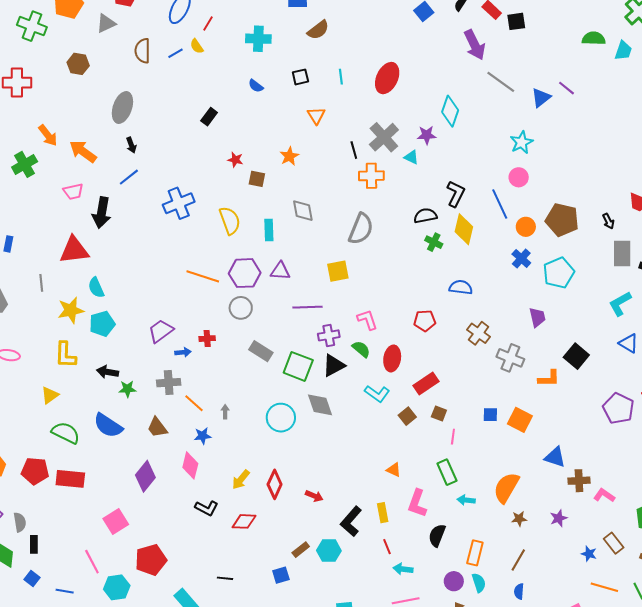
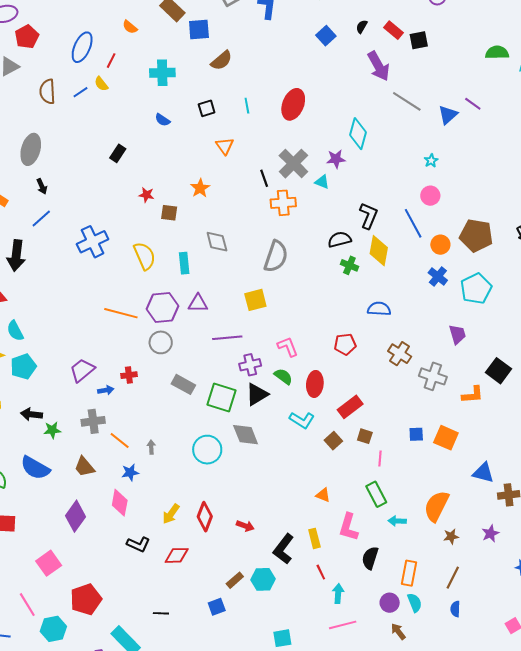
cyan star: (522, 142) -> (431, 161), size x0.6
cyan arrow: (403, 569) -> (338, 594), turned 90

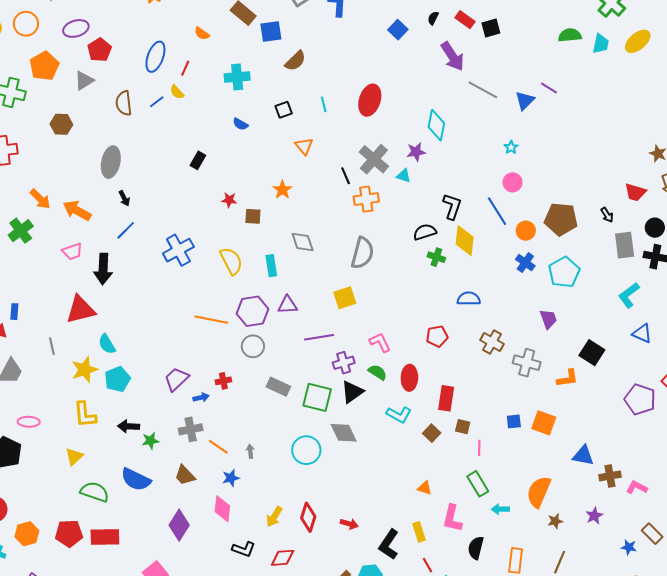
red rectangle: (350, 407) -> (446, 398), turned -40

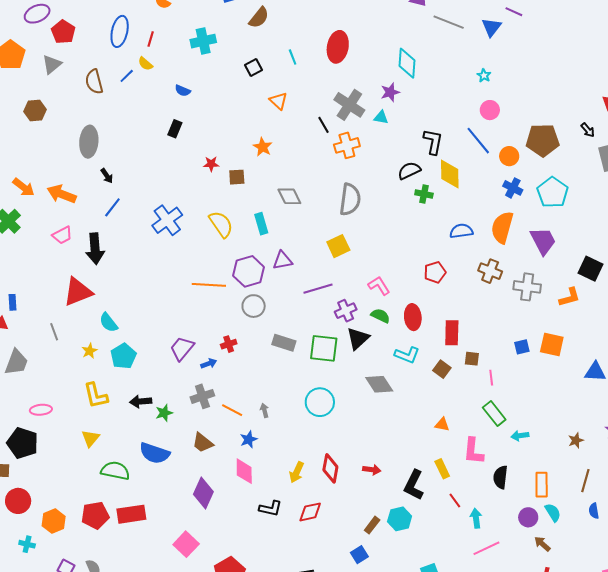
blue semicircle: (240, 124) -> (183, 91), moved
purple trapezoid: (548, 319) -> (543, 241), size x1.4
yellow star: (85, 370) -> (90, 351), size x0.6
gray diamond: (344, 433) -> (379, 384), moved
orange semicircle: (539, 492) -> (502, 227), moved

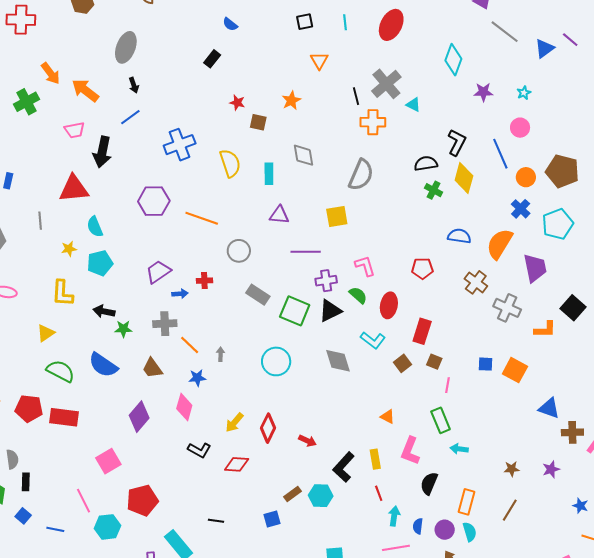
purple star: (390, 92) -> (483, 92), moved
purple hexagon: (249, 271) -> (154, 201), moved
blue semicircle: (594, 511) -> (418, 526), moved

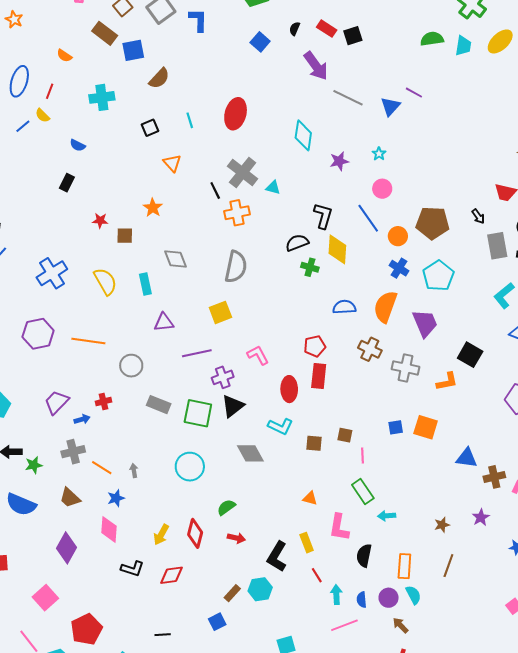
green semicircle: (358, 295) -> (226, 507), moved, turned -66
red rectangle: (422, 331) -> (319, 376), moved
brown square: (402, 363) -> (314, 443), turned -36

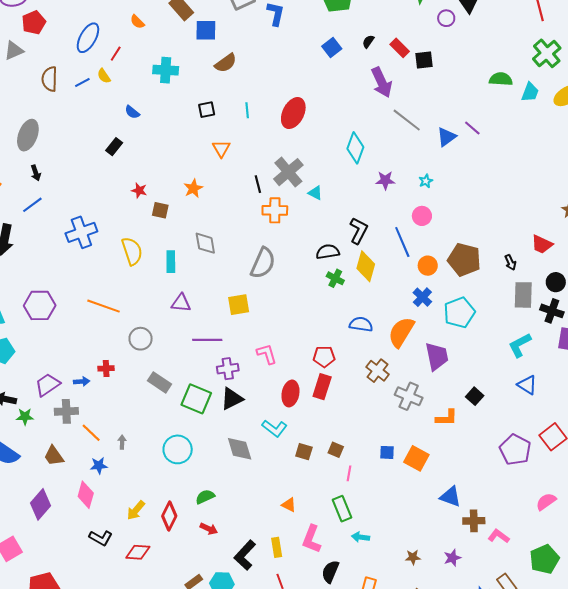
purple hexagon: (38, 334) -> (40, 305), moved
black square: (470, 355) -> (475, 396), size x0.7
purple trapezoid: (56, 402) -> (48, 385), moved

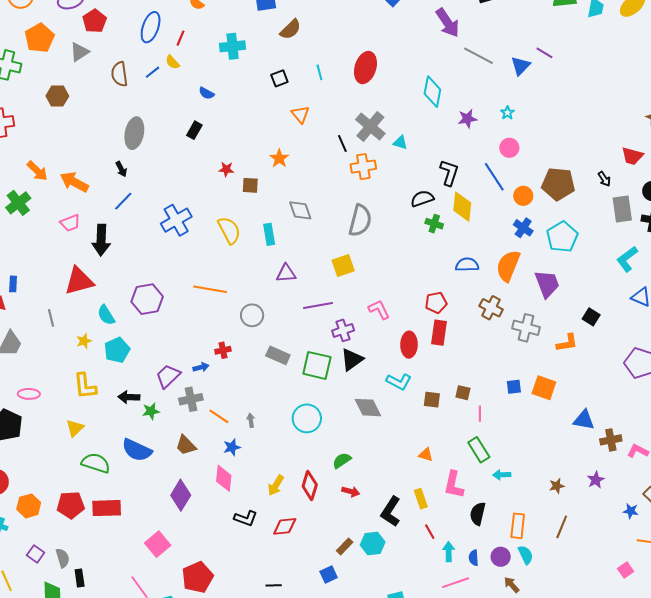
gray ellipse: (28, 135) -> (134, 133), moved

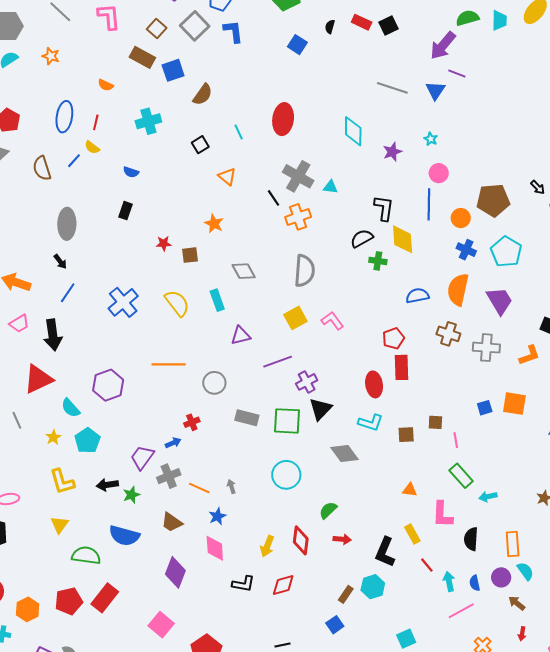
purple arrow: (448, 23) -> (443, 46), moved, turned 84
blue line: (494, 177) -> (429, 204), turned 44
pink L-shape: (379, 310) -> (332, 321), moved
red rectangle: (107, 508) -> (105, 598), turned -40

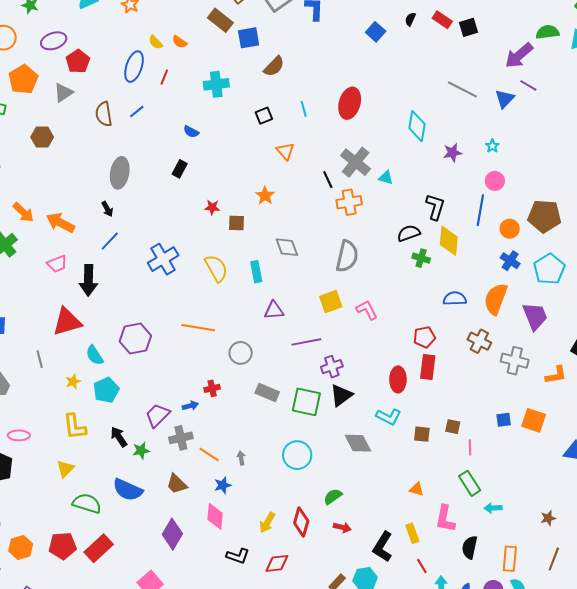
yellow semicircle: (92, 147) -> (156, 42), moved
black arrow: (107, 485) -> (119, 437), turned 55

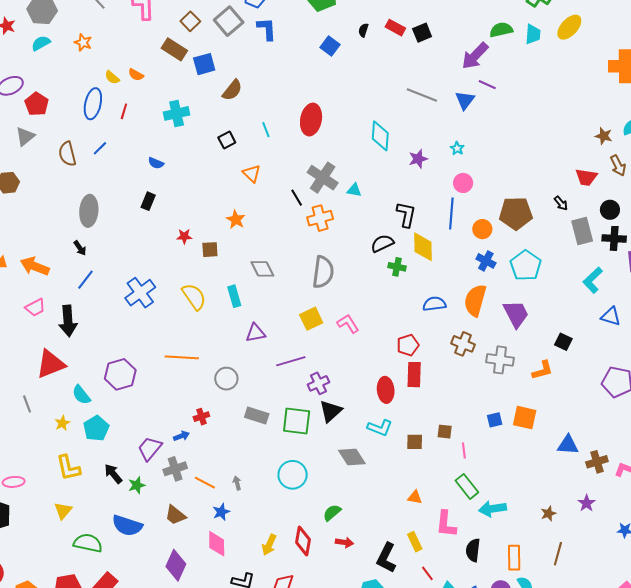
cyan arrow: (493, 508) -> (493, 509), size x1.5

